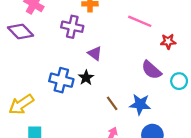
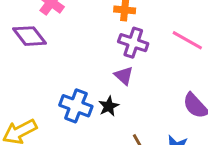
purple cross: (72, 27) -> (133, 43), moved

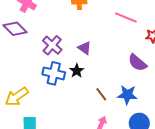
purple cross: (133, 43) -> (52, 45), moved, turned 30

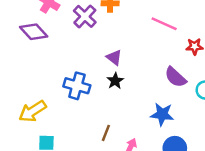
purple cross: (52, 45) -> (85, 16), moved
black star: (77, 71) -> (115, 81), moved
brown line: (101, 94) -> (106, 133), moved, turned 56

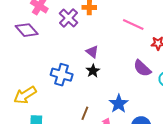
blue star: (162, 114) -> (119, 104), moved, turned 30

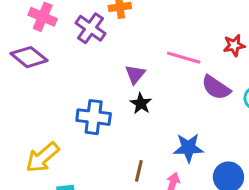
pink line: (133, 25) -> (184, 58), moved
purple triangle: (92, 52) -> (135, 74), turned 40
blue star: (119, 104) -> (188, 148), turned -30

